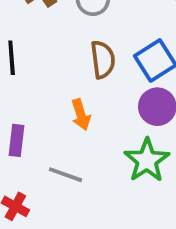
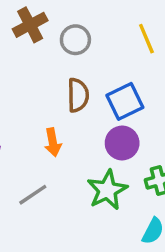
gray line: (65, 175) -> (33, 195), turned -60

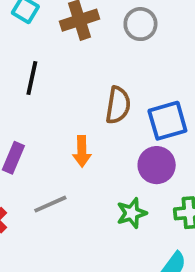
gray circle: (75, 40) -> (140, 24), moved
green star: (107, 190) -> (132, 213), size x0.7

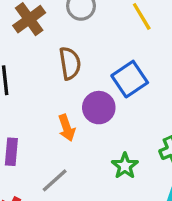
brown semicircle: (118, 105) -> (70, 63), moved
purple circle: (157, 165) -> (99, 108), moved

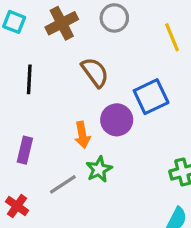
brown semicircle: (70, 63) -> (95, 72), turned -36
green star: (125, 166) -> (99, 169), moved

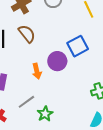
brown semicircle: (95, 72) -> (27, 34), moved
green star: (99, 169) -> (45, 114), moved

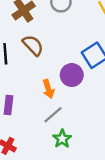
gray line: (26, 102) -> (53, 115), moved

